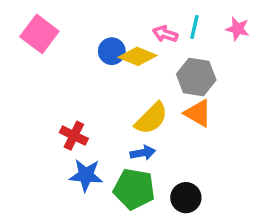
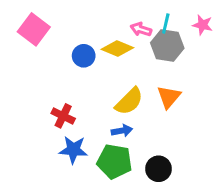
blue circle: (112, 51) -> (84, 56), moved
gray hexagon: (196, 77) -> (167, 45), moved
orange triangle: (198, 113) -> (169, 97), turned 40

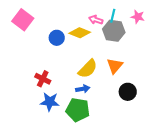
black circle: (159, 169) -> (128, 92), moved

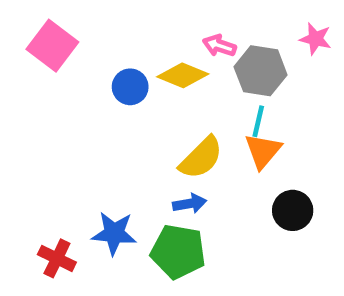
cyan line: (113, 16) -> (258, 121), moved
red cross: (43, 79) -> (57, 258), moved

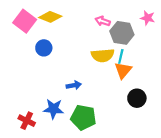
yellow diamond: (183, 75) -> (50, 17), moved
blue circle: (130, 87) -> (44, 48), moved
yellow semicircle: (201, 158) -> (103, 55), moved, turned 40
blue arrow: (190, 204) -> (74, 85), moved

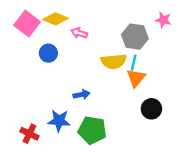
pink arrow: (103, 21) -> (79, 33), moved

